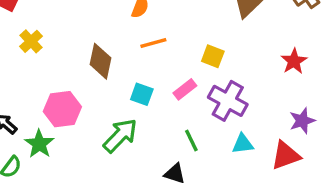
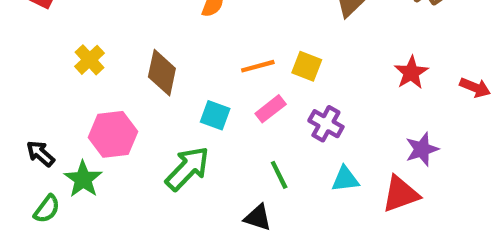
yellow cross: (31, 41) -> (89, 60), moved
orange line: (153, 43) -> (258, 66), moved
purple cross: (228, 101) -> (326, 124), size x0.7

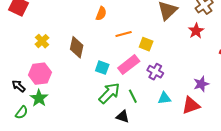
orange line: (258, 66) -> (124, 34), moved
red star: (411, 73) -> (196, 31), moved
pink rectangle: (271, 109) -> (129, 65), size x1.5
pink hexagon: (113, 134) -> (40, 74), moved
green arrow: (187, 168) -> (109, 93), moved

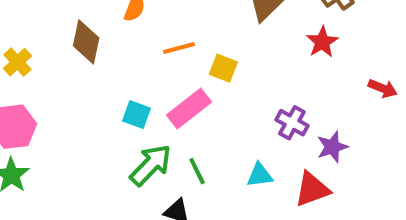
brown diamond: (77, 47) -> (86, 42), moved
purple cross: (155, 72) -> (292, 123), moved

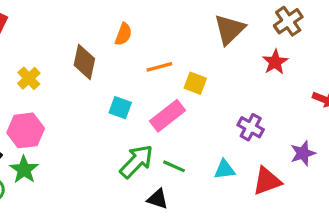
cyan square: (137, 115) -> (120, 108), moved
purple star: (332, 147) -> (303, 153), moved
green line: (197, 171) -> (174, 166), turned -40

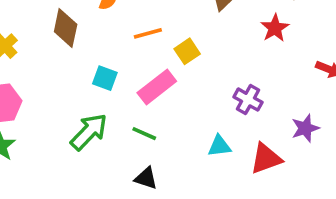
yellow square: (195, 83) -> (187, 51), turned 35
green arrow: (136, 161) -> (89, 132), moved
green line: (174, 166) -> (144, 134), moved

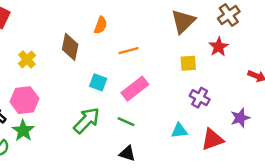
yellow square: (187, 51) -> (188, 63), moved, turned 30

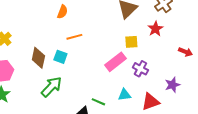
brown diamond: (70, 47) -> (38, 58), moved
orange line: (129, 51) -> (74, 37), moved
pink rectangle: (135, 89) -> (115, 62), moved
green line: (126, 122) -> (98, 102), moved

